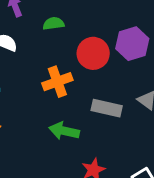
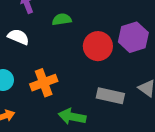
orange cross: (57, 82) -> (44, 83), moved

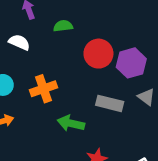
purple hexagon: (133, 37) -> (131, 63), moved

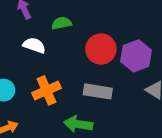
white semicircle: (19, 42) -> (34, 45), moved
gray rectangle: (110, 103) -> (98, 91), moved

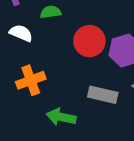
gray rectangle: (98, 91) -> (103, 95), moved

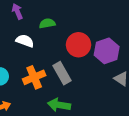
gray rectangle: (103, 95) -> (62, 73), moved, turned 50

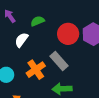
white semicircle: (25, 41) -> (21, 40), turned -63

